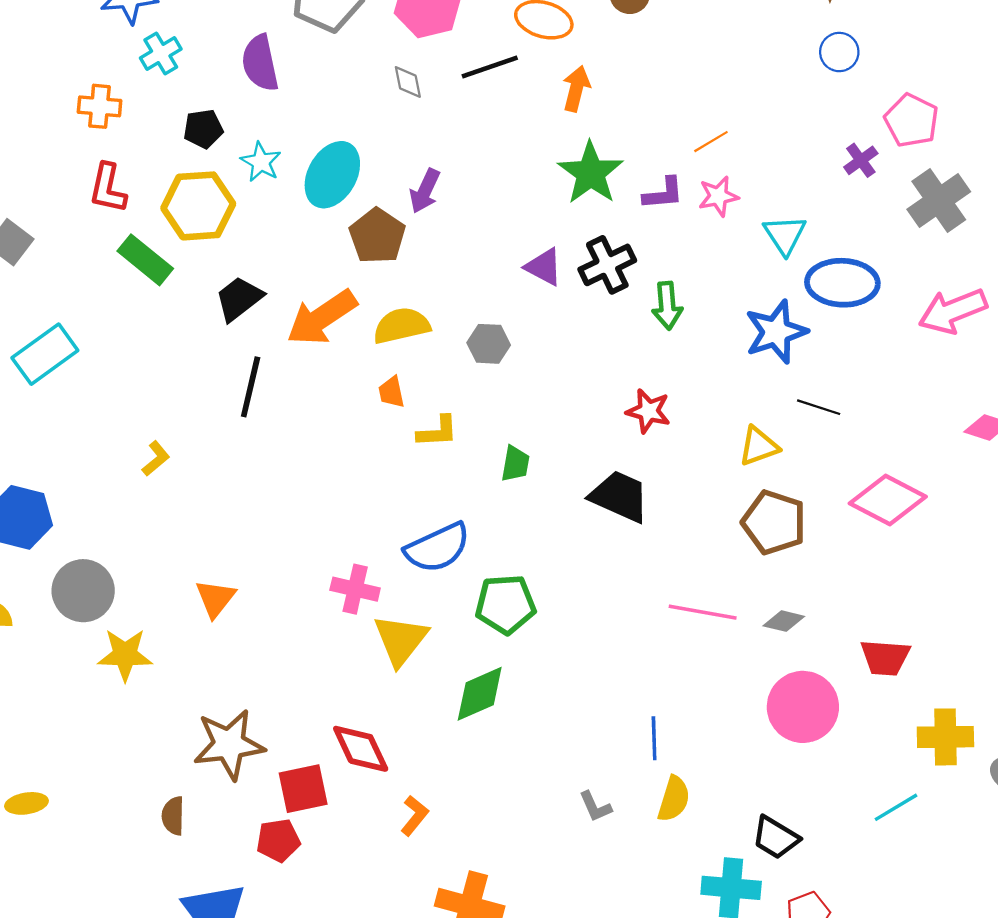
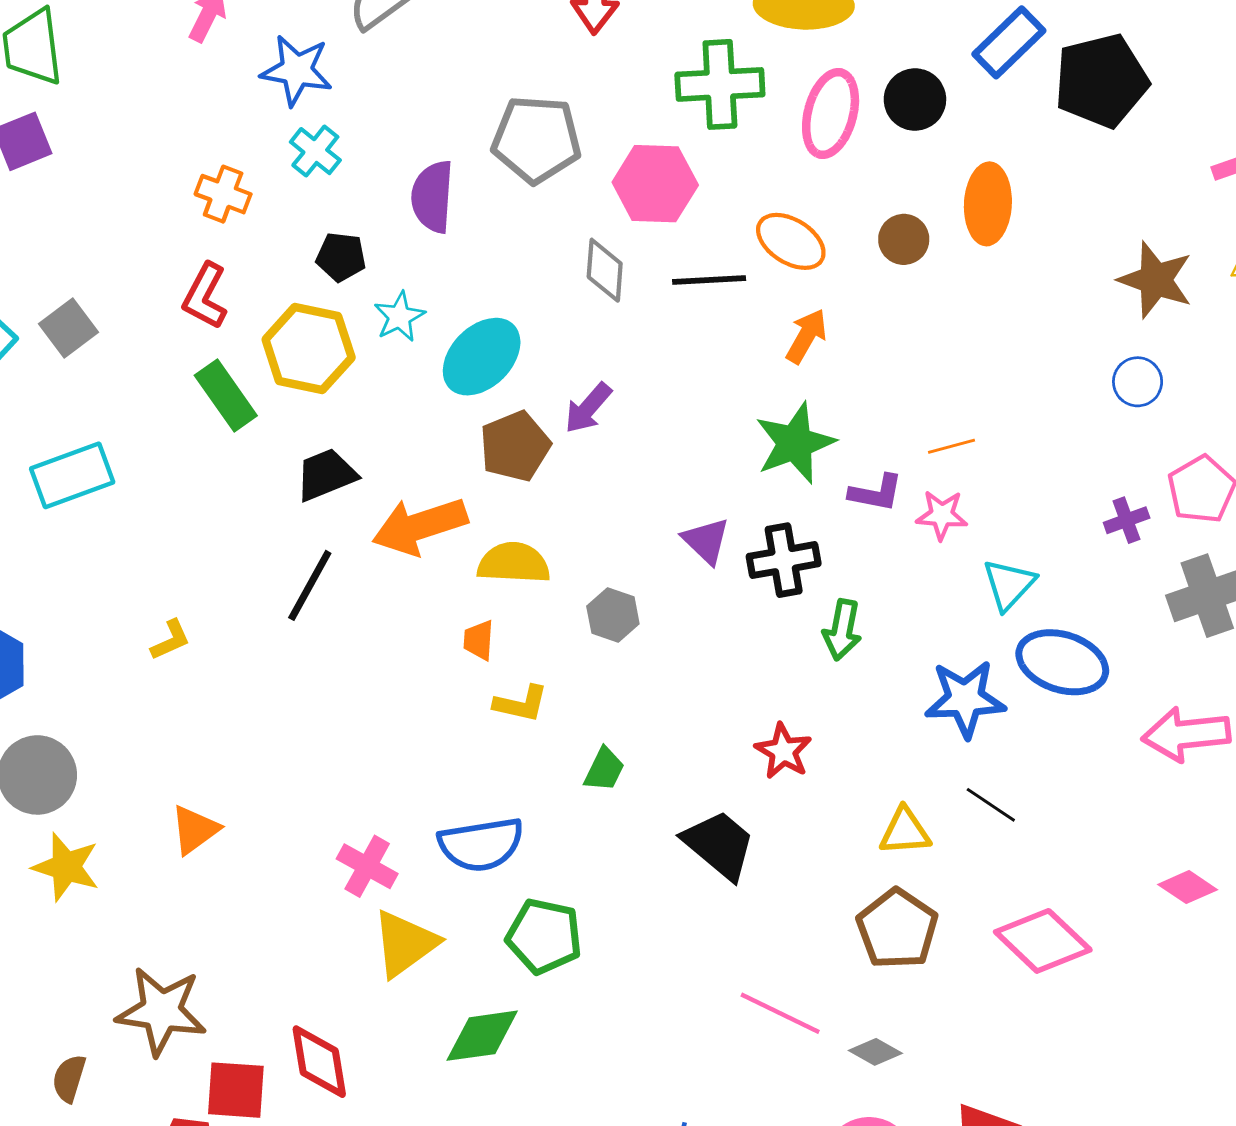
cyan cross: (161, 54) -> (315, 151), turned -36
gray diamond: (408, 82) -> (605, 270), size x1.4

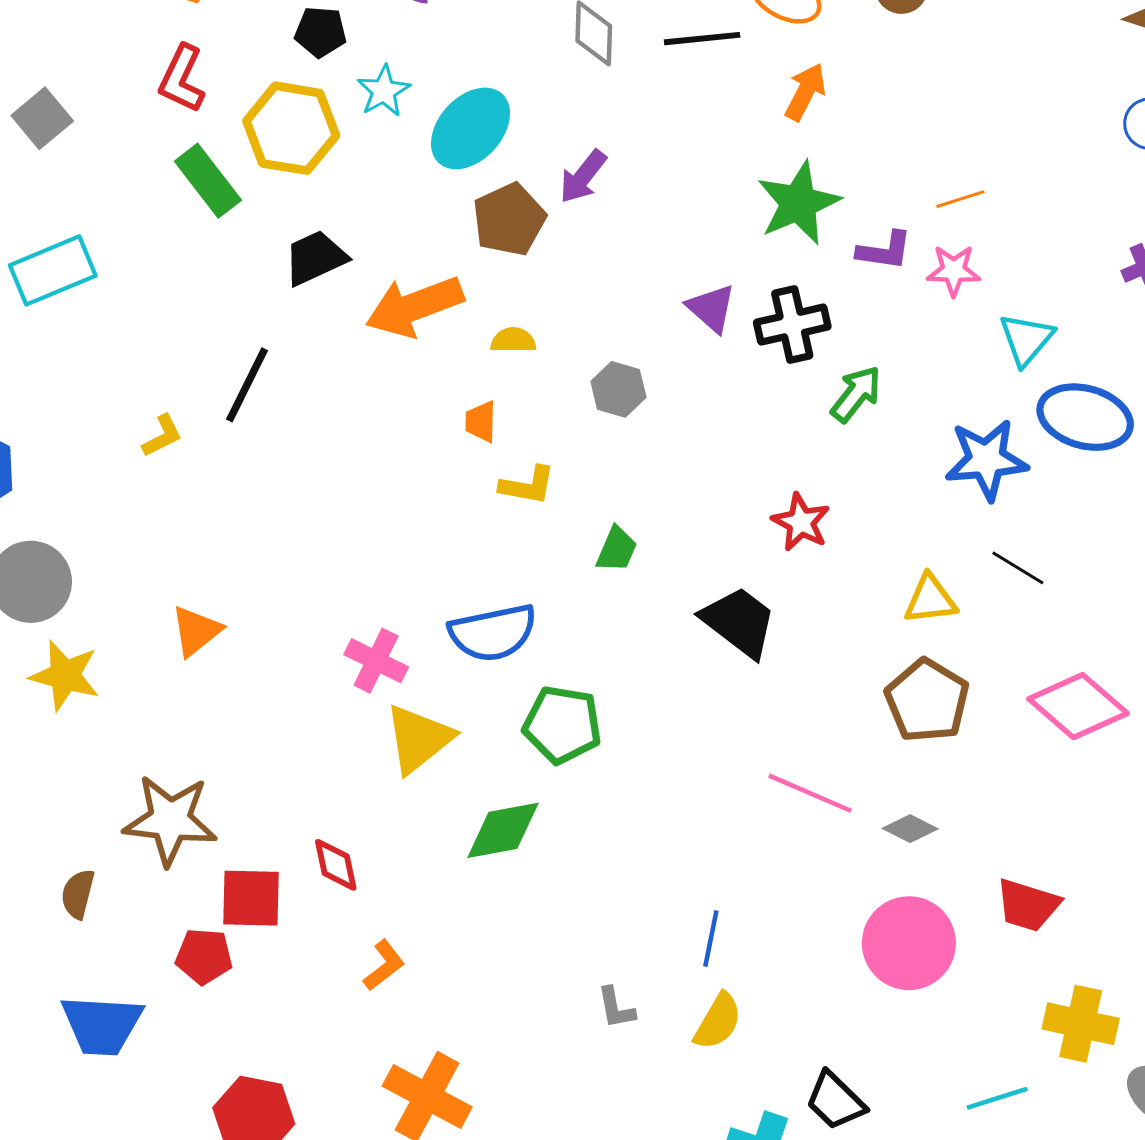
yellow semicircle: (514, 563) -> (513, 340), size x0.6
black line: (310, 585) -> (247, 385), moved
green arrow: (842, 630) -> (856, 394), turned -150
red diamond: (319, 1062) -> (336, 865), size x0.7

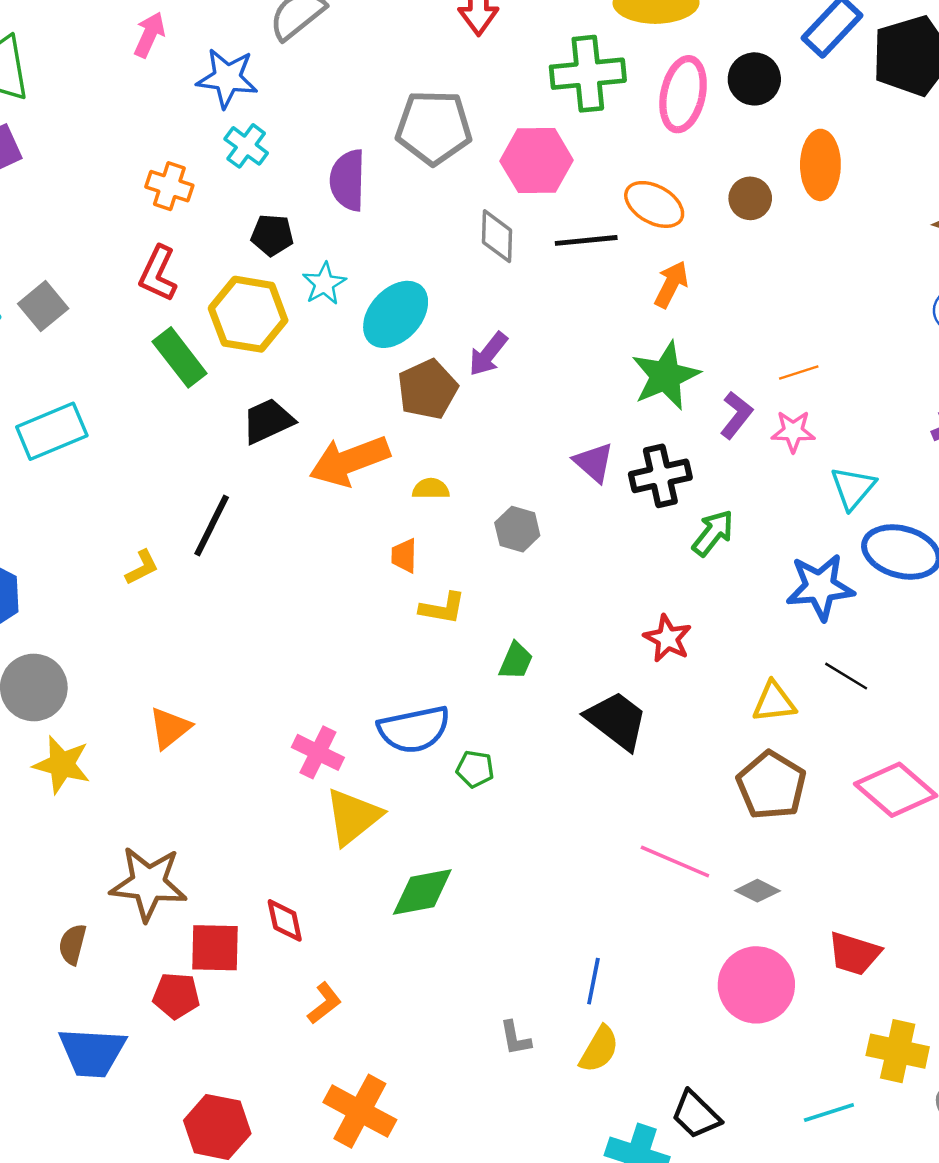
purple L-shape: (885, 251) -> (736, 415), turned -60
green pentagon: (562, 725) -> (475, 769), moved, size x0.6

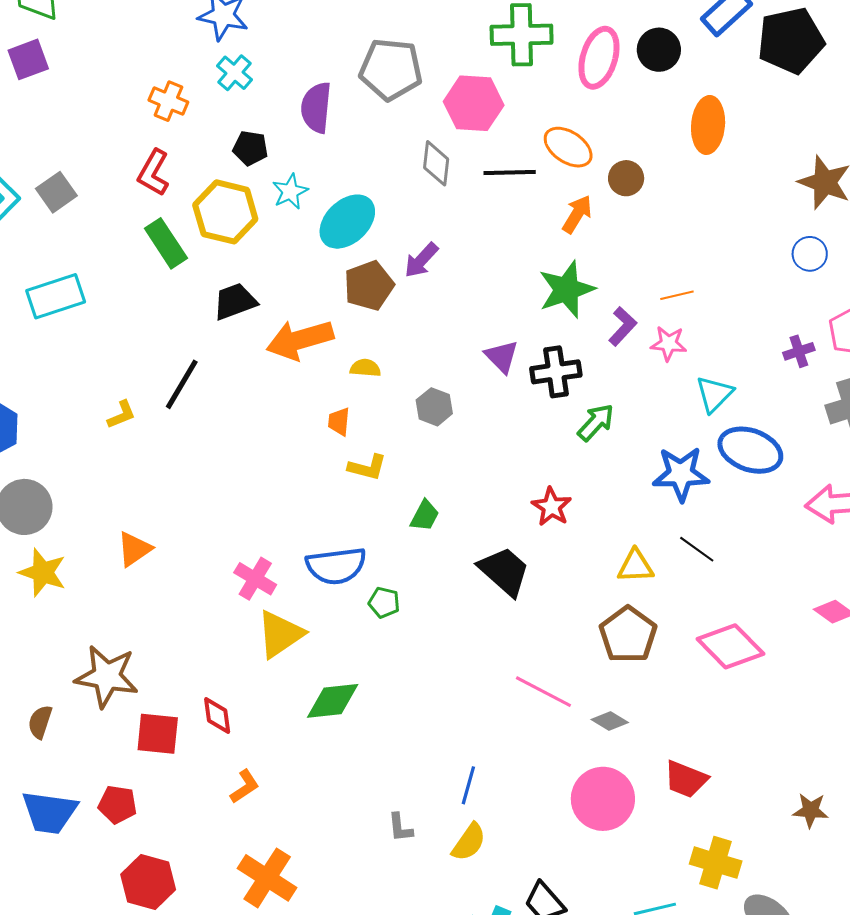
brown circle: (750, 198) -> (626, 178), moved
red pentagon: (176, 996) -> (117, 804), moved

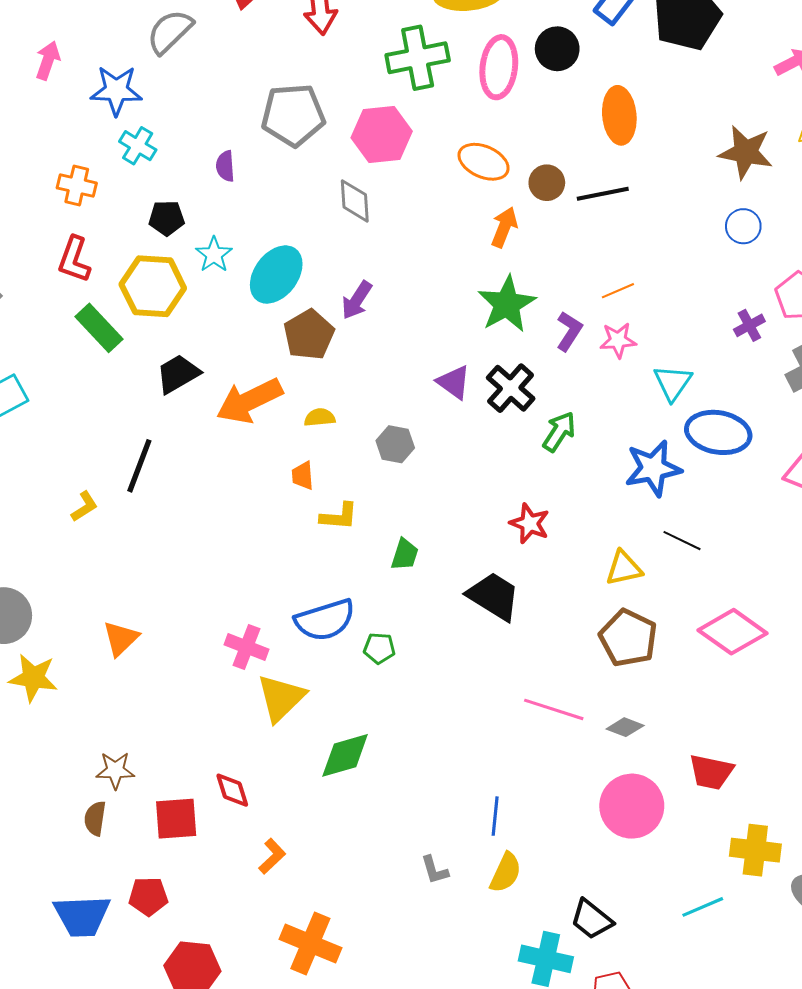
purple semicircle: (316, 108) -> (225, 166), size x0.6
black line: (510, 173) -> (603, 194), moved
black cross: (556, 372) -> (511, 388), turned -30
brown star: (107, 676) -> (115, 770), size x0.6
brown semicircle: (40, 722) -> (95, 818), moved

